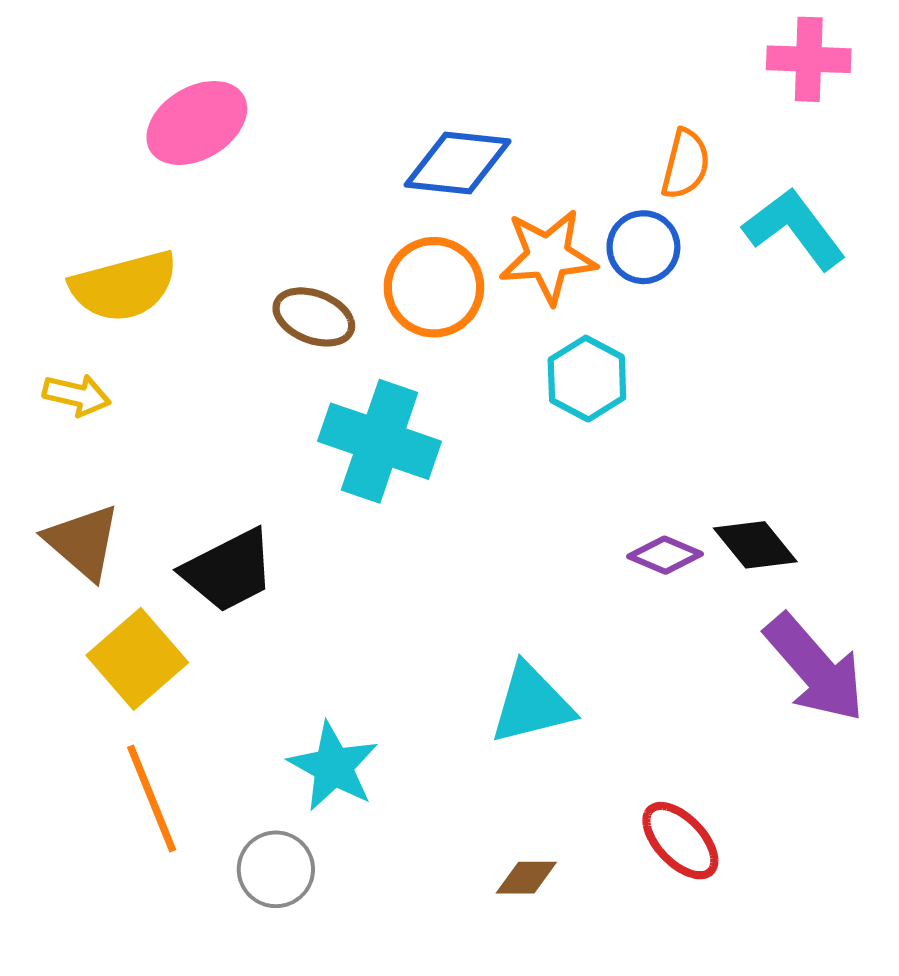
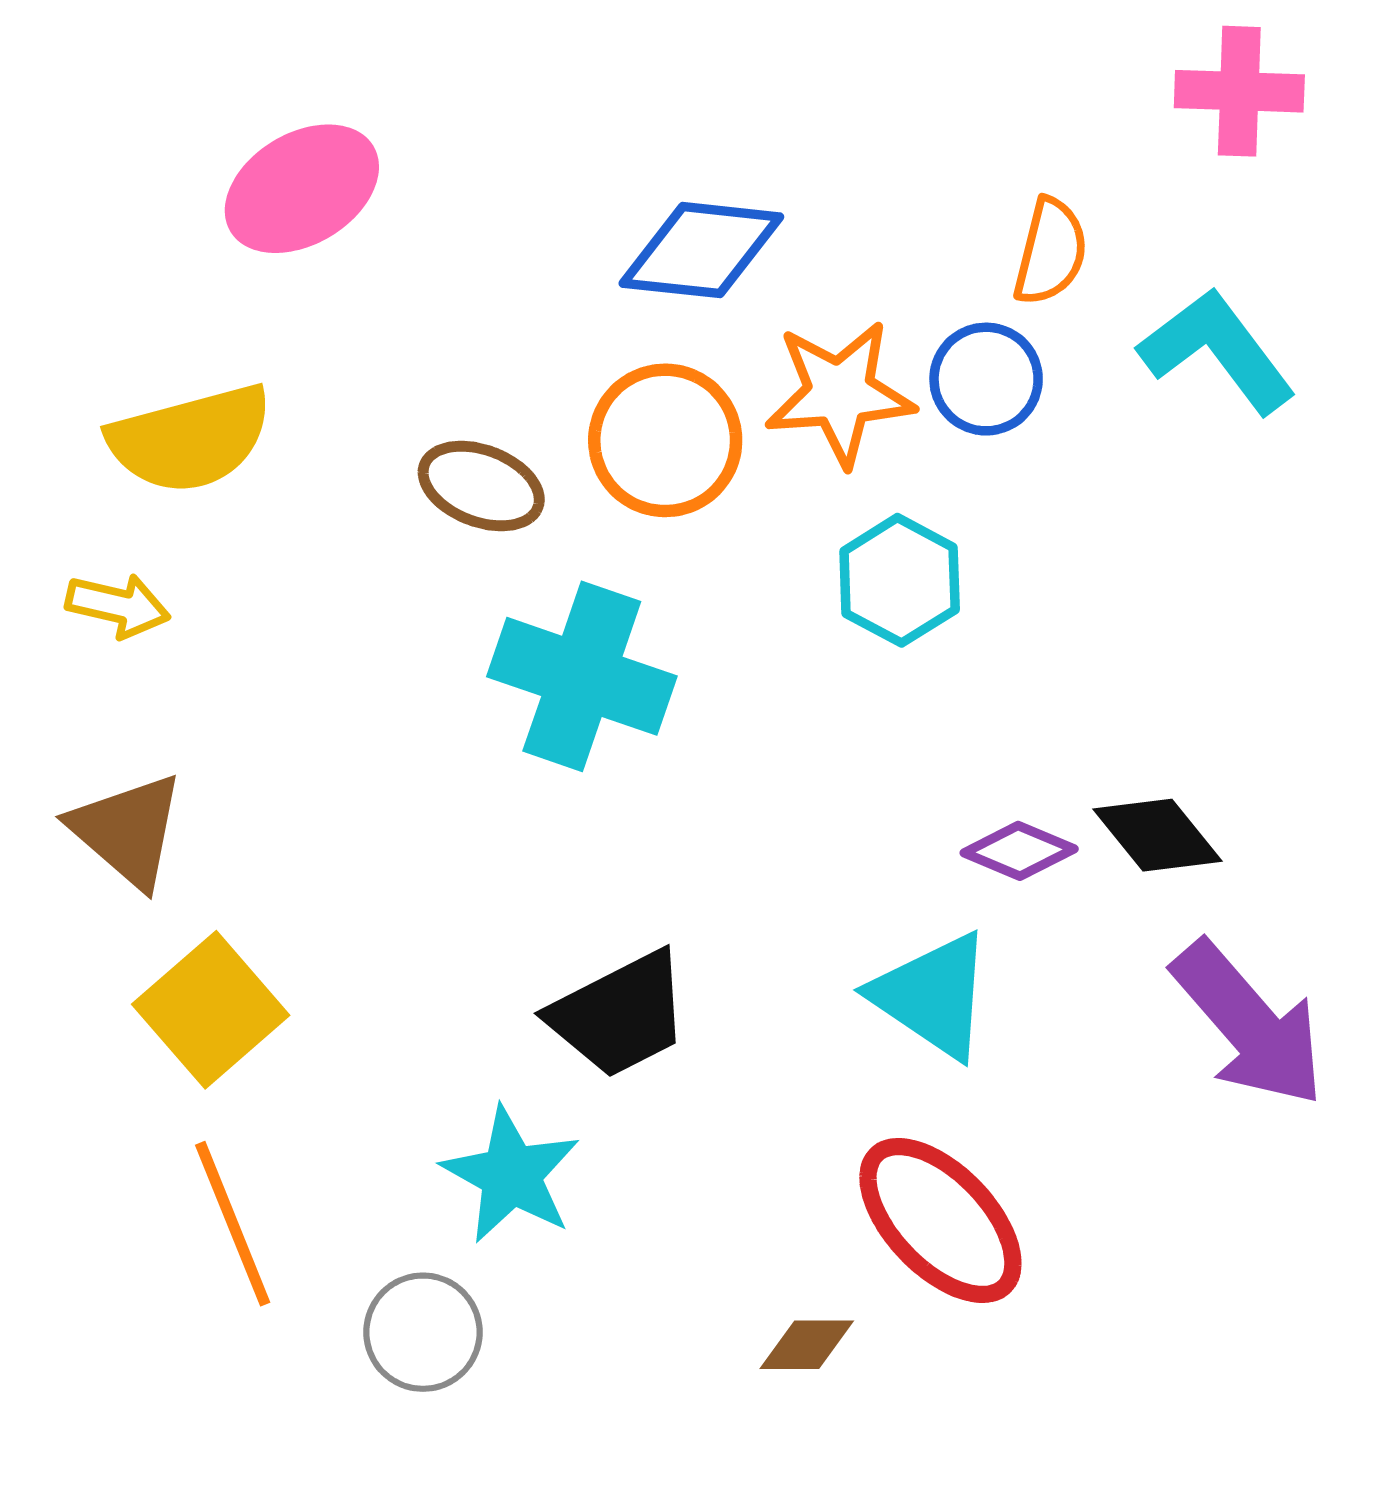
black trapezoid: (229, 571) -> (620, 1014), moved
cyan triangle: (532, 704) -> (933, 996), moved, turned 48
red ellipse: (680, 841) -> (940, 1221), moved, size x1.4

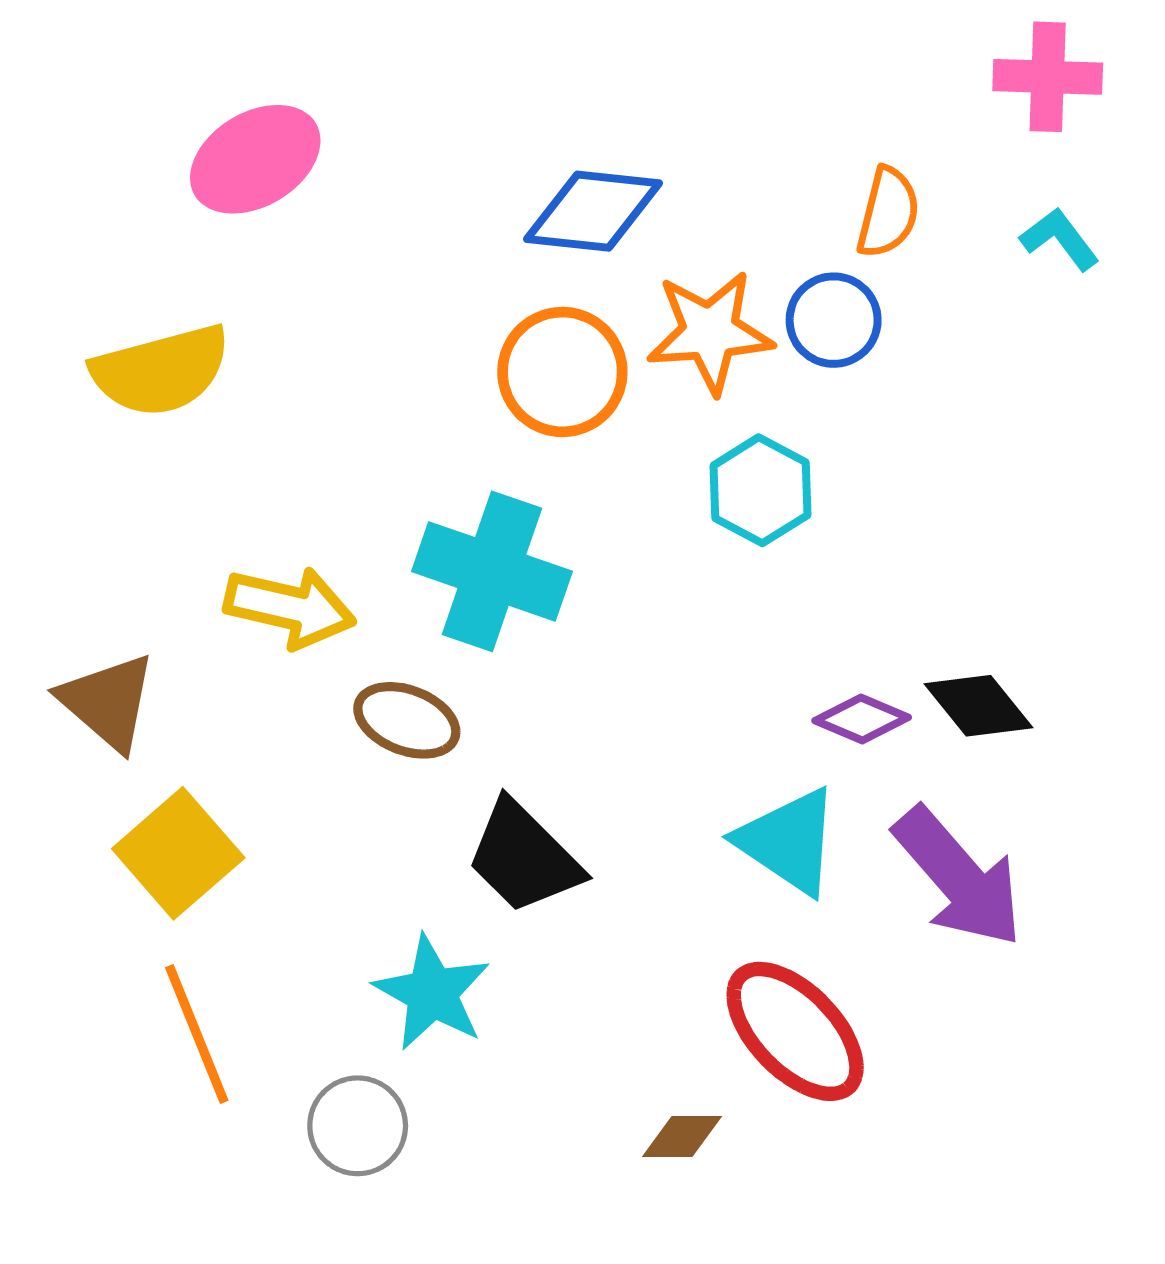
cyan L-shape: (1217, 351) -> (1060, 239), moved, size x0.6
brown ellipse: (481, 486) -> (407, 720), moved
yellow arrow: (118, 606) -> (290, 607), moved, size x1.5
black trapezoid: (620, 1014) -> (524, 857), turned 72
purple arrow: (1249, 1024) -> (959, 877), moved

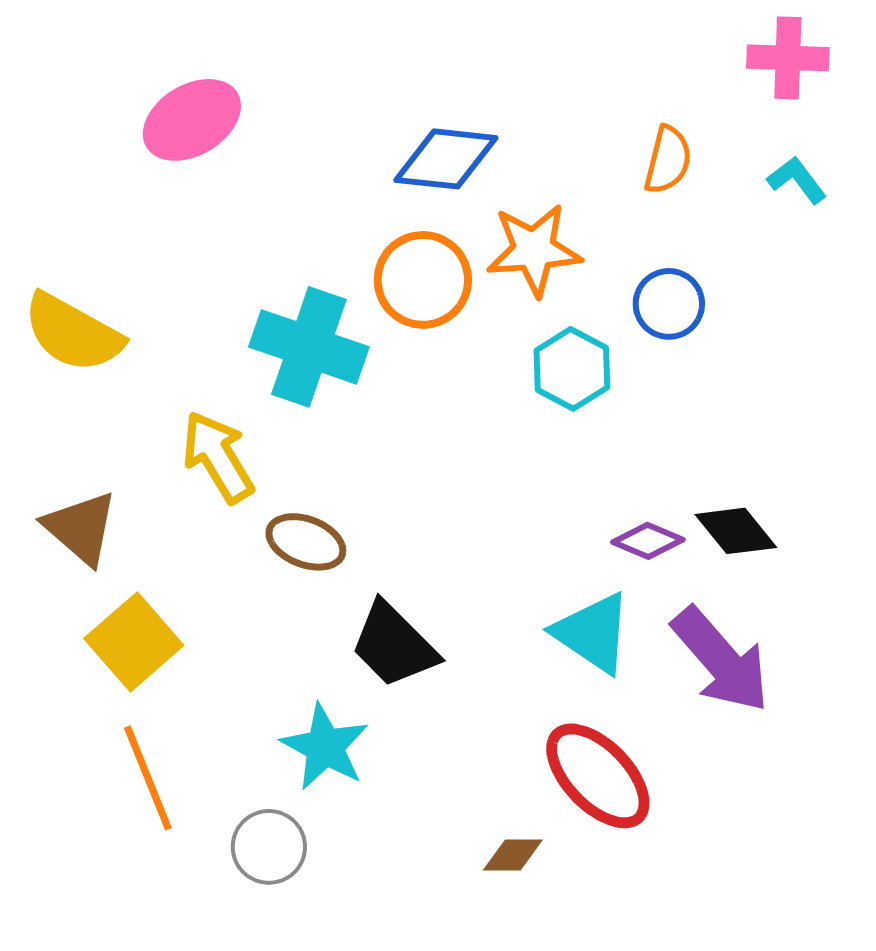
blue circle: (834, 320) -> (669, 304), moved
yellow semicircle: (161, 371) -> (73, 333), moved, turned 44
cyan cross: (492, 571) -> (309, 347), moved
yellow arrow: (290, 607) -> (218, 457), turned -134

